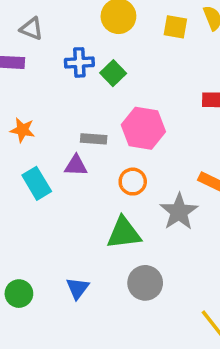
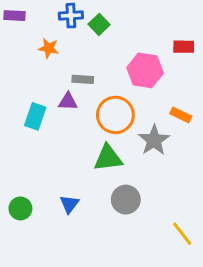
pink hexagon: (143, 128) -> (145, 70), moved
orange star: (22, 130) -> (49, 48), moved
orange circle: (133, 182) -> (115, 115), size x1.6
cyan rectangle: (37, 183) -> (35, 116), turned 50

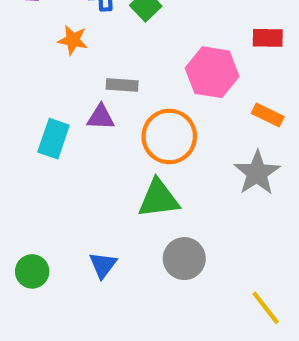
orange rectangle: (181, 115) -> (268, 115), moved
gray star: (154, 140) -> (257, 173), moved

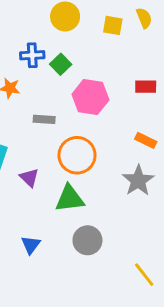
pink hexagon: (212, 72) -> (90, 97), moved
purple triangle: (101, 117) -> (29, 178), moved, turned 42

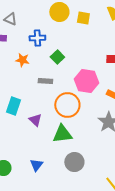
yellow square: (113, 25) -> (83, 18), moved
green square: (61, 64) -> (57, 57), moved
pink hexagon: (90, 97) -> (86, 81), moved

